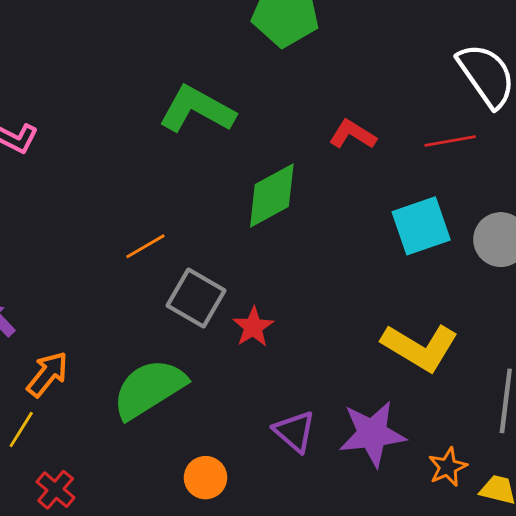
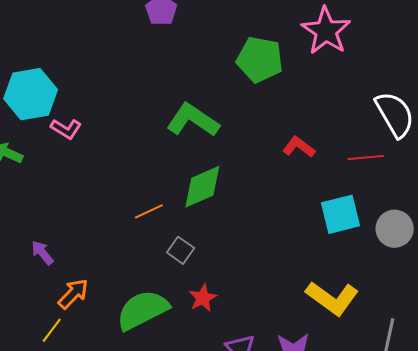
green diamond: (272, 196) -> (202, 187), moved
gray square: (196, 298) -> (181, 250), size x0.7
red star: (253, 327) -> (203, 298), moved

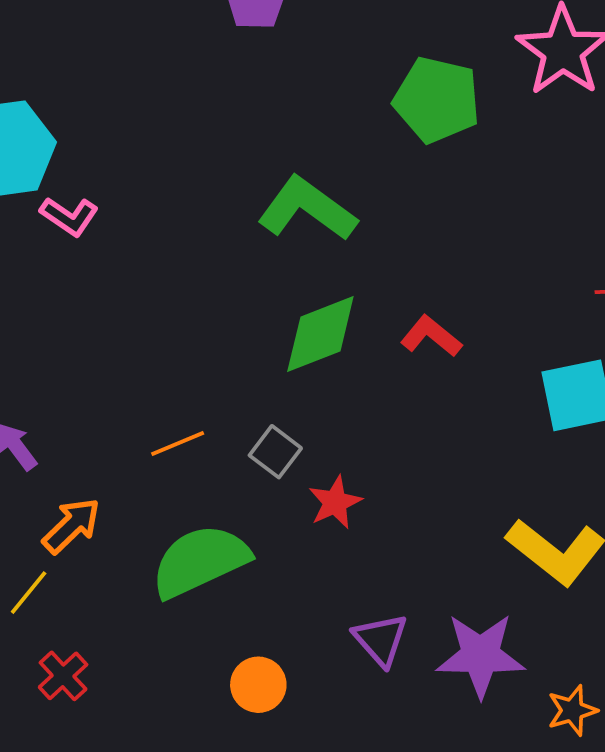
red L-shape: (299, 147) -> (431, 336), moved
orange line: (149, 211) -> (178, 444), moved
red star: (203, 298) -> (335, 502), moved

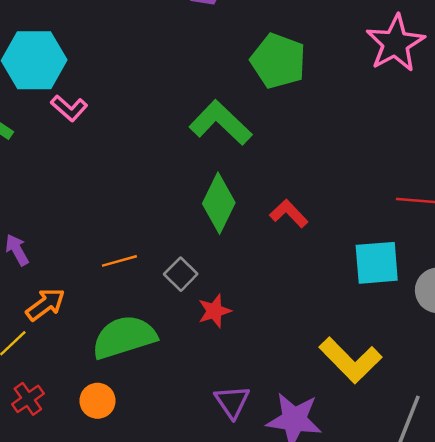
green pentagon: (437, 100) -> (278, 61), moved
green diamond: (320, 334) -> (219, 203), turned -50
orange circle: (258, 685) -> (98, 401), moved

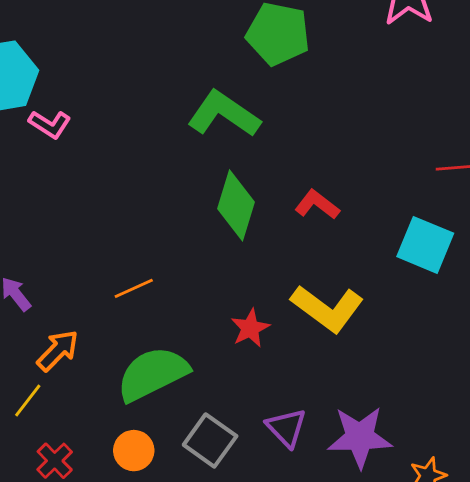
cyan square: (377, 263) -> (425, 245), turned 36
gray square: (181, 274) -> (210, 440), moved, size x1.4
yellow L-shape: (350, 360) -> (327, 308), moved

